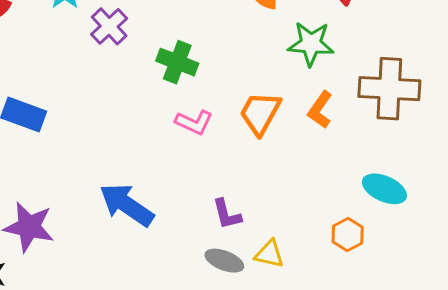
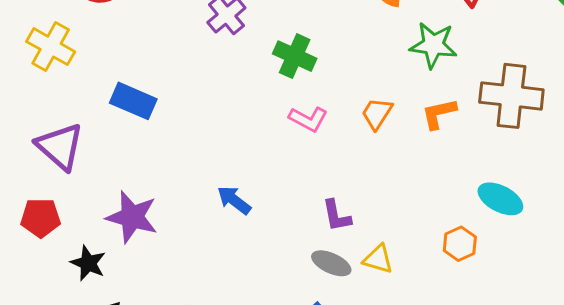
orange L-shape: (320, 110) -> (439, 114), turned 39
orange trapezoid: (260, 113) -> (377, 113), size x0.7
blue arrow: (127, 205) -> (234, 200), size x0.6

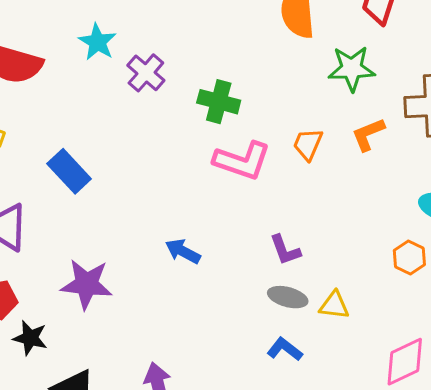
blue rectangle: (133, 101) -> (69, 171), turned 33
pink L-shape: (308, 119) -> (242, 161), size x1.5
yellow triangle: (378, 259) -> (334, 305), moved
black star: (88, 263) -> (30, 338), moved

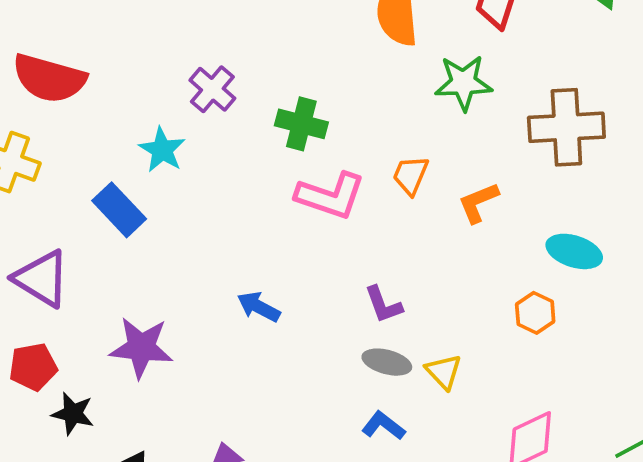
cyan star: (97, 42) -> (162, 150), moved
orange L-shape: (368, 134) -> (478, 203), moved
yellow triangle: (334, 305) -> (444, 372), turned 40

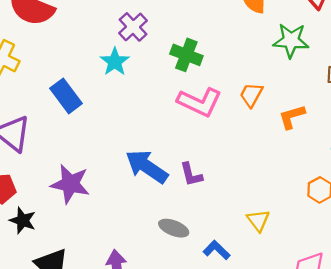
cyan star: (162, 150) -> (115, 62), moved
purple L-shape: (383, 305) -> (191, 175), moved
blue arrow: (259, 307) -> (147, 167), size x1.6
gray ellipse: (387, 362) -> (174, 228), moved

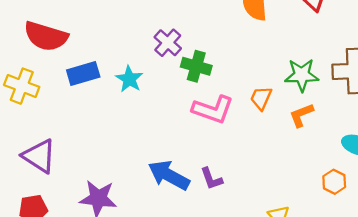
purple cross: (133, 27) -> (168, 43), moved
green star: (291, 40) -> (302, 75), moved
blue rectangle: (66, 96) -> (83, 74), moved, turned -64

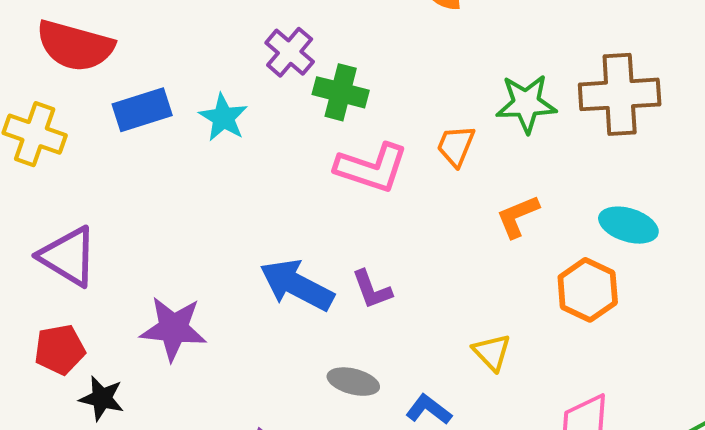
orange L-shape: (301, 115) -> (518, 216), moved
orange hexagon: (334, 182) -> (588, 290), size x1.4

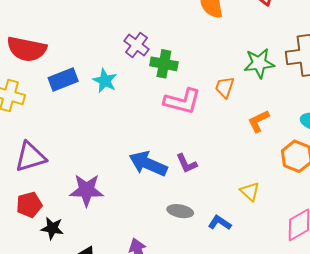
purple triangle: (68, 256) -> (30, 157), turned -44

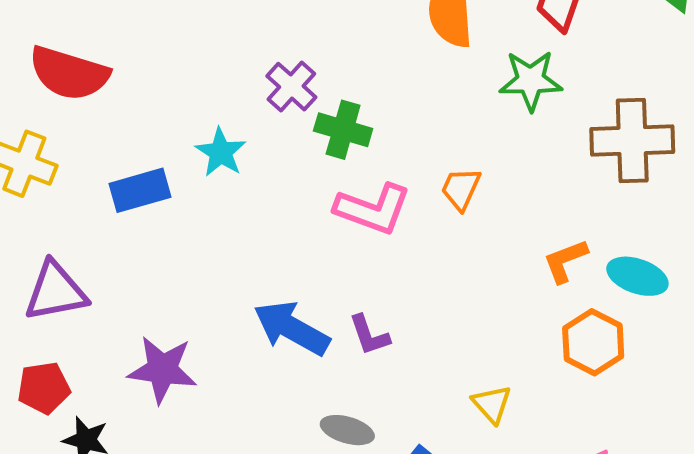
green star: (259, 63) -> (531, 80), moved
blue rectangle: (63, 79) -> (140, 190), moved
orange L-shape: (259, 121) -> (565, 261), moved

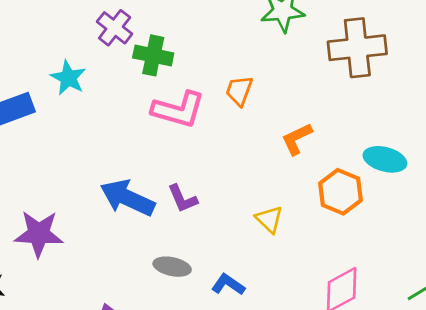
orange L-shape: (565, 261) -> (297, 139), moved
cyan ellipse: (637, 276) -> (385, 159), moved
yellow triangle: (492, 404) -> (269, 219), moved

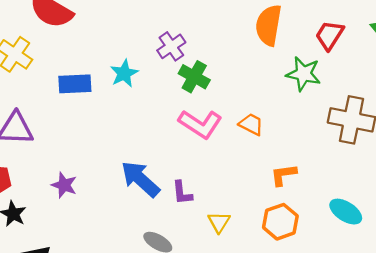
orange trapezoid: (239, 91) -> (251, 124), turned 80
orange hexagon: (340, 192) -> (280, 222), moved
yellow triangle: (269, 219) -> (219, 222), moved
purple star: (39, 234) -> (64, 185), size x0.7

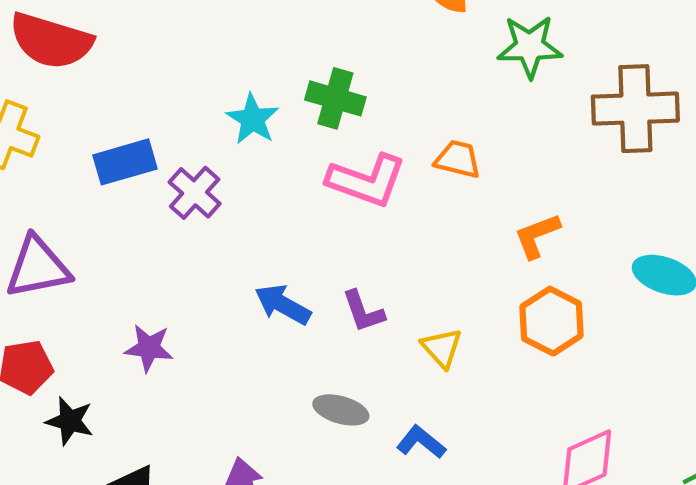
purple cross: (171, 46) -> (195, 193), moved
cyan star: (124, 73) -> (253, 119), moved
blue arrow: (140, 179) -> (283, 305), size x0.7

